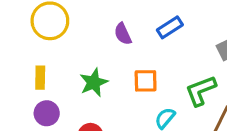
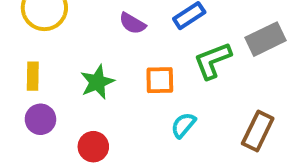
purple semicircle: (123, 34) -> (132, 23), turned -35
green L-shape: (201, 91) -> (213, 61), moved

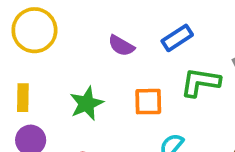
green L-shape: (213, 61) -> (200, 82), turned 30

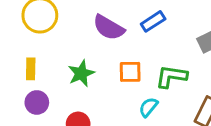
purple semicircle: (121, 46) -> (109, 28), size x1.5
green L-shape: (200, 82) -> (171, 76), moved

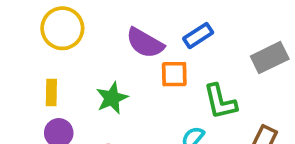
orange square: (130, 72) -> (174, 74), moved
green L-shape: (171, 76) -> (220, 102), turned -112

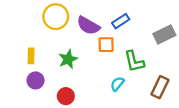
yellow circle: (62, 28) -> (56, 17), moved

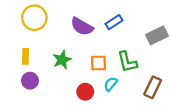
yellow circle: (56, 17) -> (34, 18), moved
orange square: (106, 45) -> (98, 63), moved
red circle: (66, 96) -> (85, 92), moved

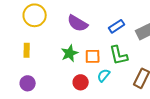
blue rectangle: (114, 22) -> (117, 26), moved
green star: (62, 60) -> (70, 53), moved
purple circle: (30, 81) -> (28, 83), moved

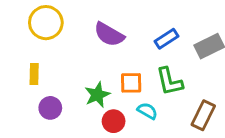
green star: (70, 53) -> (97, 95), moved
cyan semicircle: (104, 75) -> (147, 111), turned 80
purple circle: (28, 83) -> (50, 108), moved

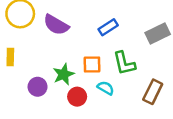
purple semicircle: (109, 34) -> (56, 25), moved
blue rectangle: (166, 39) -> (108, 27), moved
purple circle: (50, 108) -> (38, 87), moved

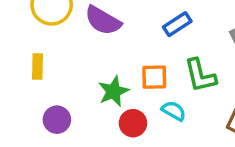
purple circle: (38, 87) -> (57, 120), moved

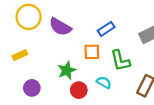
yellow rectangle: (37, 67) -> (20, 55), turned 64
orange square: (154, 77) -> (92, 52), moved

